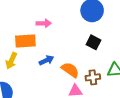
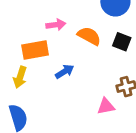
orange semicircle: (70, 70) -> (89, 36), moved

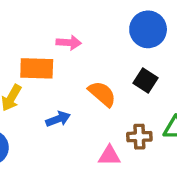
orange semicircle: (89, 36) -> (102, 94), moved
blue arrow: (65, 72) -> (58, 119), moved

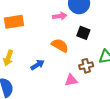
pink arrow: (69, 43) -> (60, 16), moved
orange rectangle: (37, 68) -> (14, 22), moved

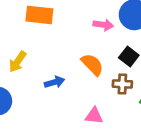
brown cross: (86, 66) -> (122, 84), moved

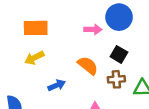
yellow arrow: (18, 62) -> (34, 58), moved, turned 36

